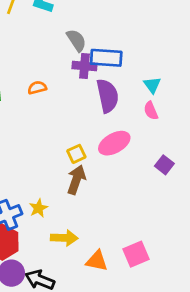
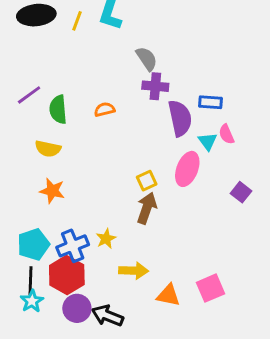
blue rectangle: (106, 58) -> (211, 102), moved, size x0.7
cyan triangle: (152, 85) -> (208, 141), moved
pink ellipse: (114, 143) -> (187, 169), turned -40

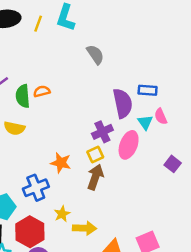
purple cross: (155, 86) -> (102, 132), moved, turned -30
orange semicircle: (105, 109) -> (42, 91), moved
orange star: (52, 191) -> (61, 163), moved
yellow star: (106, 239) -> (62, 214), moved
blue cross: (73, 246) -> (36, 188), moved

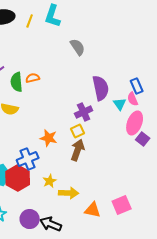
blue rectangle: (148, 90) -> (137, 86), moved, turned 63
pink ellipse: (129, 145) -> (135, 123), moved
red hexagon: (30, 232) -> (18, 178), moved

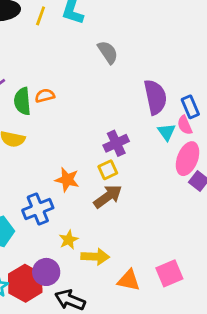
purple semicircle: (101, 88) -> (155, 97), moved
brown arrow: (78, 150) -> (108, 196), turned 35
red hexagon: (18, 178) -> (25, 283), moved
purple circle: (30, 219) -> (46, 272), moved

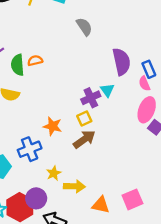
cyan triangle: (167, 132) -> (107, 90), moved

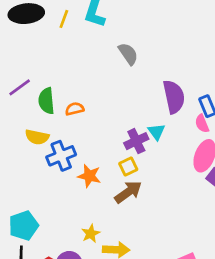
orange semicircle: (35, 61) -> (75, 109), moved
blue cross: (30, 149) -> (61, 156), moved

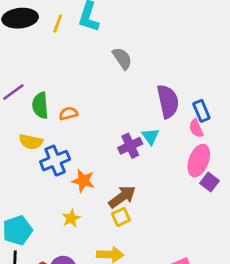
yellow square: (128, 167) -> (121, 217), moved
yellow star: (91, 234) -> (71, 218), moved

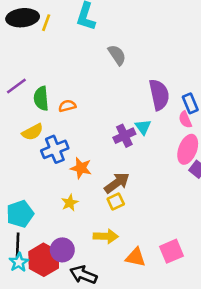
yellow line: (58, 24) -> (46, 23), moved
yellow semicircle: (31, 142) -> (32, 132), turned -40

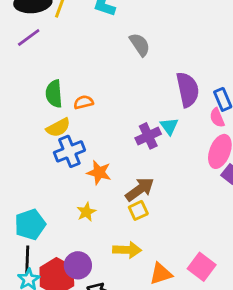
purple line: (16, 86) -> (29, 38), moved
yellow semicircle: (32, 132) -> (58, 128), moved
pink square: (172, 251) -> (202, 267), turned -30
orange triangle: (136, 257) -> (161, 274), turned -30

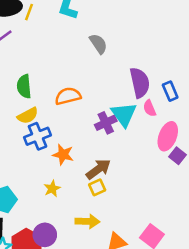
orange semicircle: (84, 102) -> (68, 96), moved, size x1.5
pink semicircle: (217, 118) -> (150, 108), moved
cyan triangle: (169, 126) -> (124, 114), size x1.6

